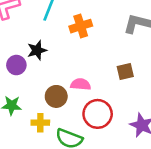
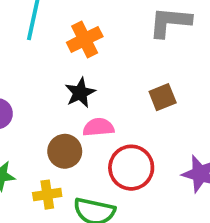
black star: (37, 50) -> (80, 93), moved

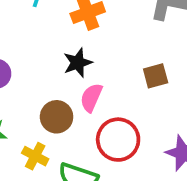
pink semicircle: (98, 127) -> (91, 98), turned -68
yellow cross: (47, 195) -> (35, 156), turned 30

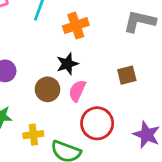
brown circle: (57, 117) -> (48, 89), moved
yellow cross: (35, 156) -> (33, 135), turned -36

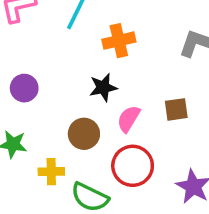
brown circle: (48, 89) -> (84, 134), moved
pink semicircle: (77, 91) -> (129, 119), moved

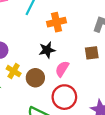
brown square: (176, 109) -> (92, 53), moved
yellow cross: (51, 172) -> (14, 71), moved, turned 32

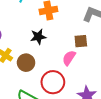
pink semicircle: (62, 69) -> (69, 58), moved

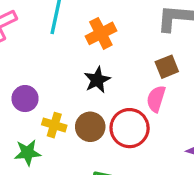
red circle: (53, 82) -> (130, 128), moved

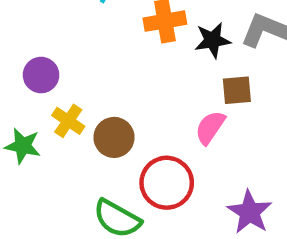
black star: (97, 80) -> (213, 40), moved
red circle: (130, 128) -> (167, 183), moved

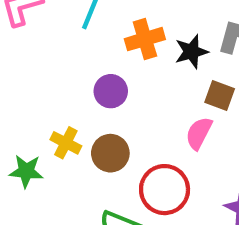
purple circle: (41, 75) -> (111, 91), moved
brown square: (237, 90) -> (220, 96), turned 32

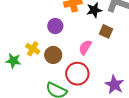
pink semicircle: (199, 133) -> (85, 47), moved

